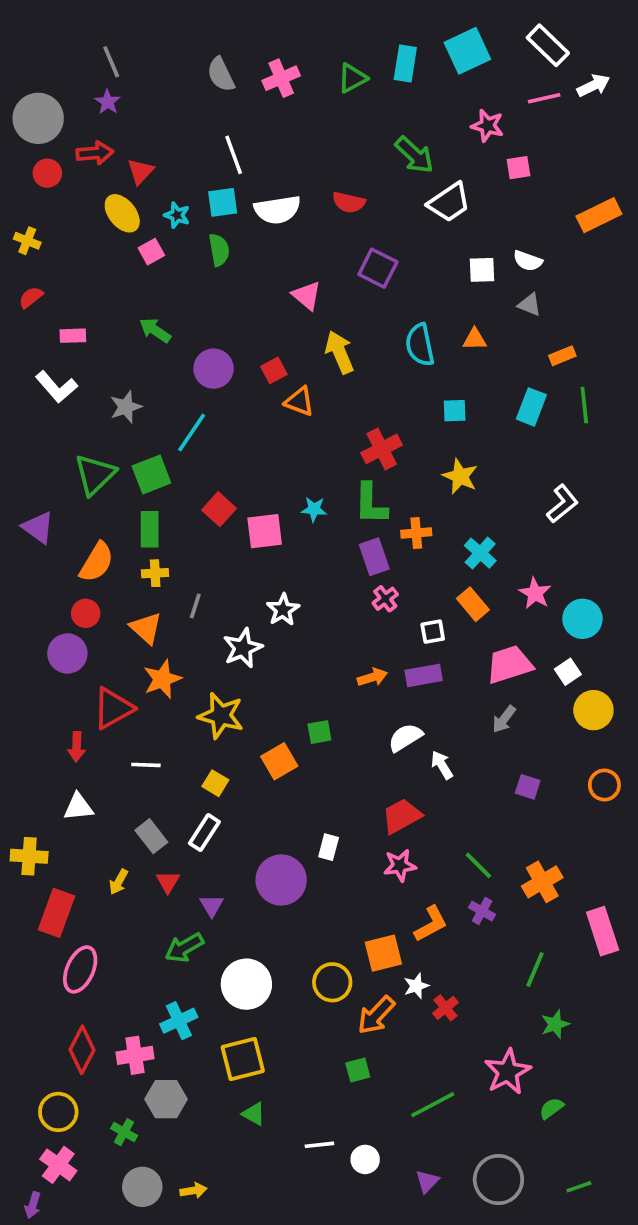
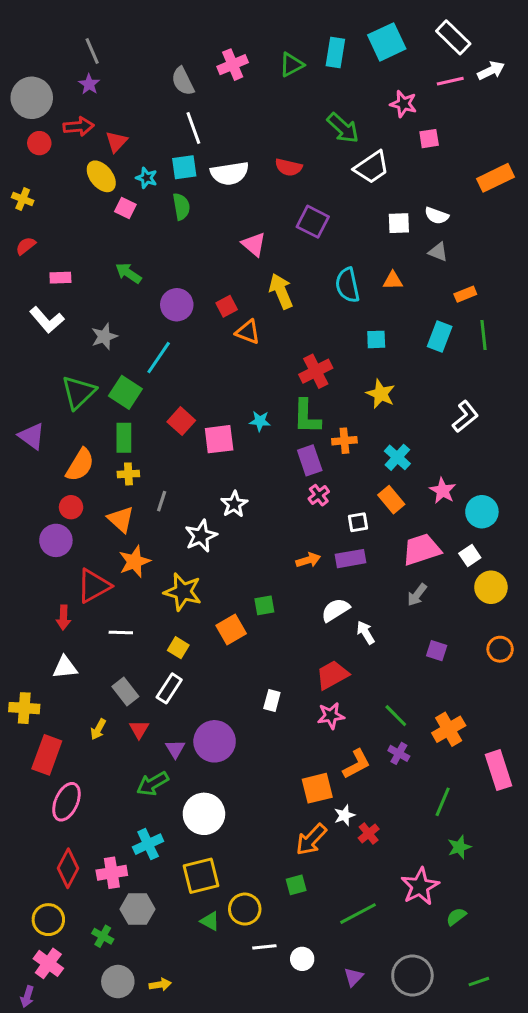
gray semicircle: (221, 75) -> (183, 81), moved
pink square: (151, 252) -> (125, 208), turned -35
green square: (151, 475) -> (125, 392), turned -36
purple circle: (281, 880) -> (215, 741), moved
yellow circle: (332, 982) -> (245, 909), moved

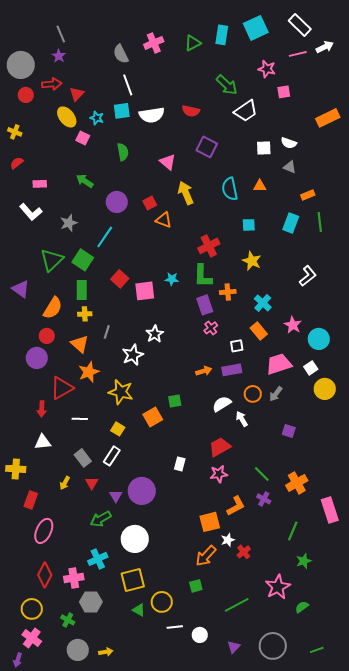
green semicircle: (181, 207) -> (123, 152), moved
orange circle: (500, 649) -> (253, 394), moved
red rectangle: (47, 755) -> (31, 500), size x0.7

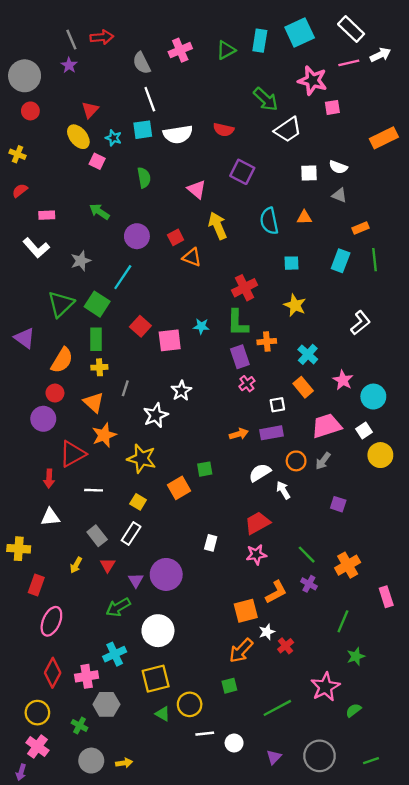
pink star: (267, 69) -> (312, 81), size x1.4
red arrow: (52, 84) -> (102, 37), moved
pink rectangle: (330, 510) -> (386, 597), size x0.7

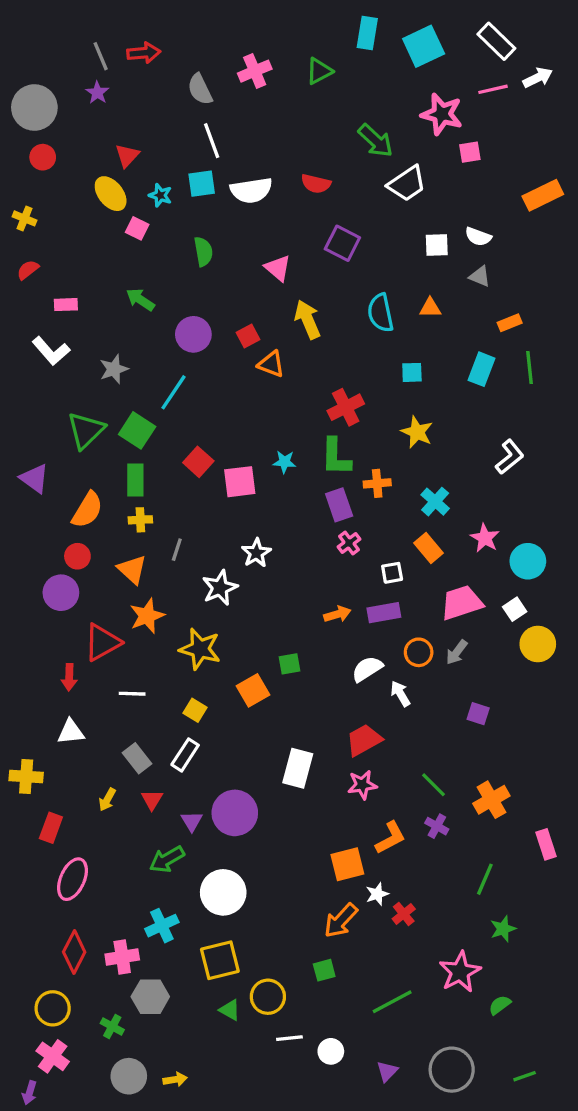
cyan rectangle: (260, 41) -> (367, 33), moved
white rectangle: (211, 543) -> (298, 768), size x1.6

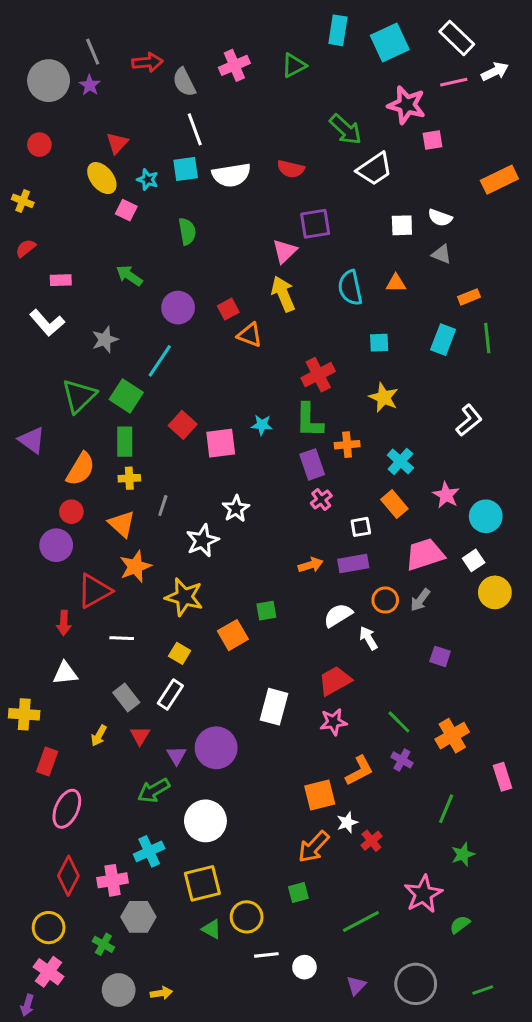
red arrow: (144, 53) -> (148, 62), moved
gray circle: (34, 107) -> (49, 81), moved
purple square: (342, 243) -> (315, 224), turned -36
pink triangle: (278, 268) -> (285, 251), moved, turned 36

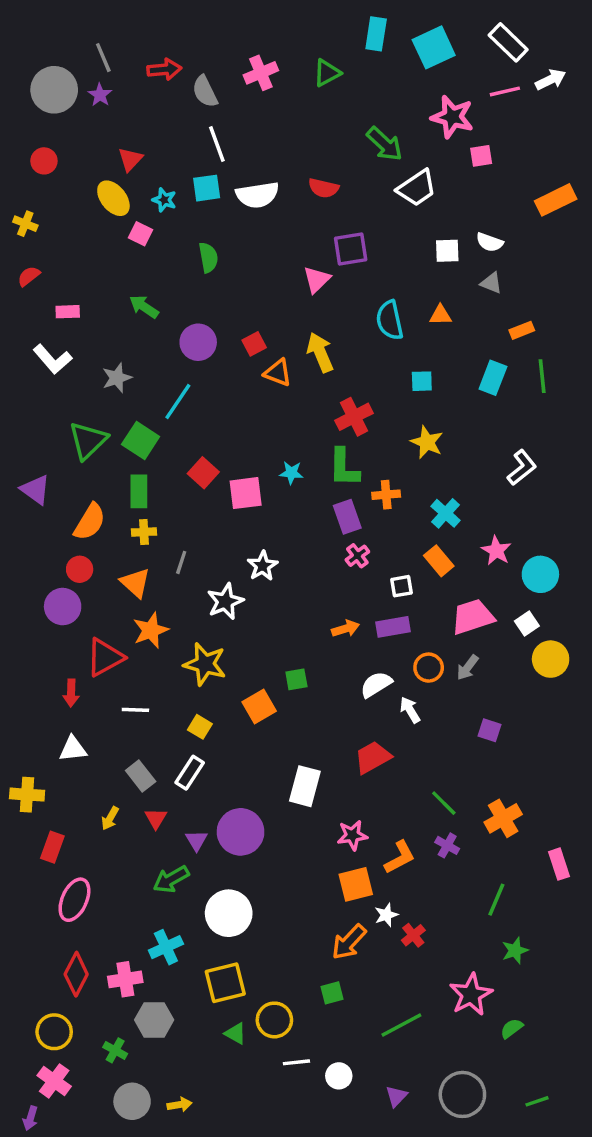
yellow arrow: (283, 294) -> (320, 352), moved
pink star: (333, 722) -> (352, 835), moved

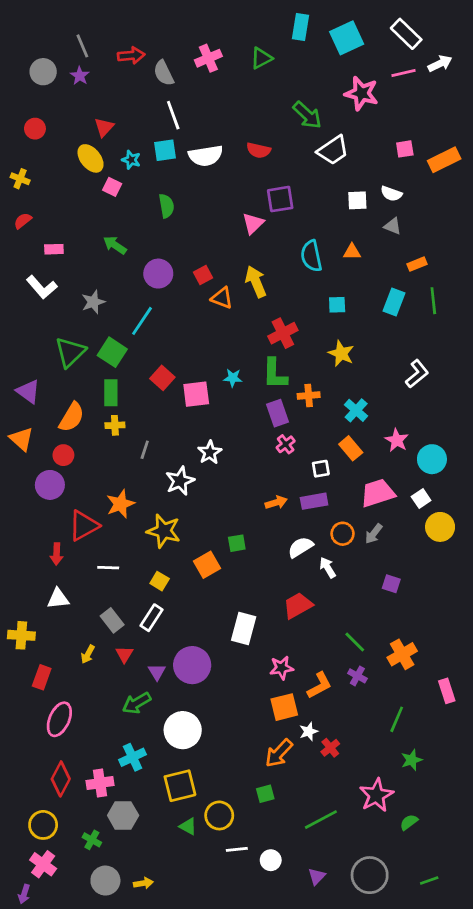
gray circle: (54, 90) -> (43, 72), size x0.7
pink square: (481, 156) -> (405, 149), moved
orange triangle: (135, 583) -> (21, 439), moved

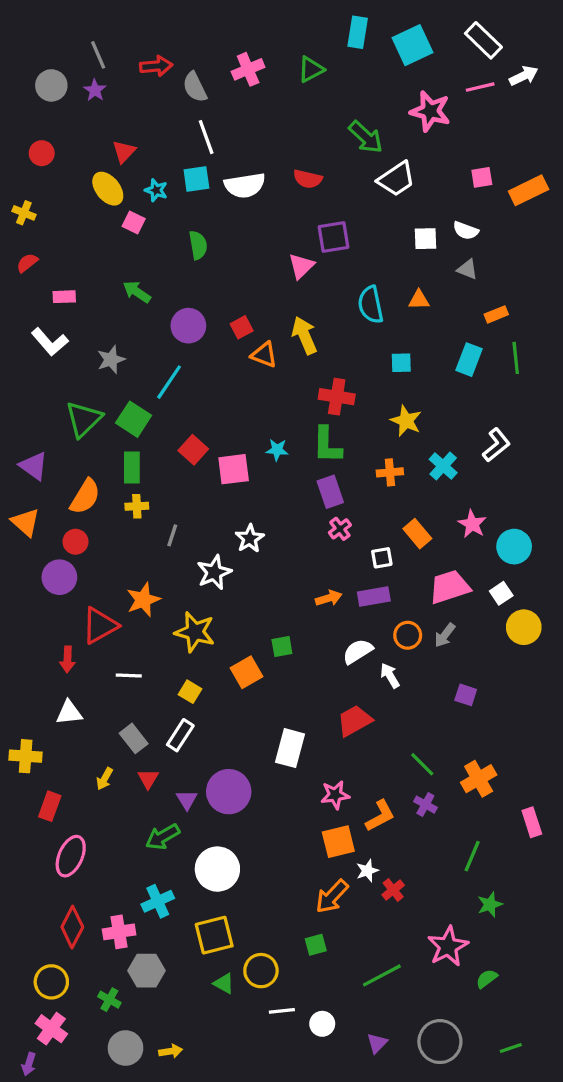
red cross: (283, 333) -> (337, 397), turned 36
orange cross: (309, 395) -> (390, 472), moved
cyan cross: (356, 410) -> (443, 466), moved

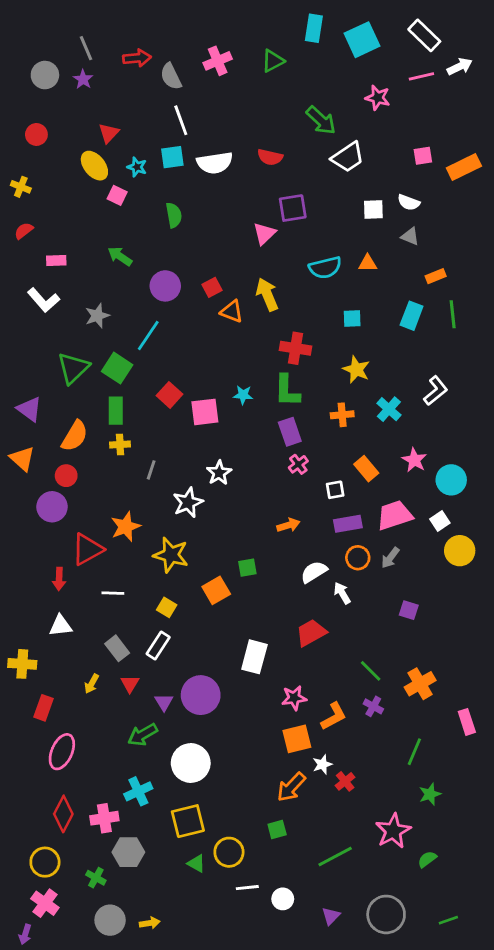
pink star: (430, 111) -> (378, 98), size x0.7
cyan semicircle: (371, 305) -> (325, 268), turned -92
purple rectangle: (374, 597) -> (348, 524), moved

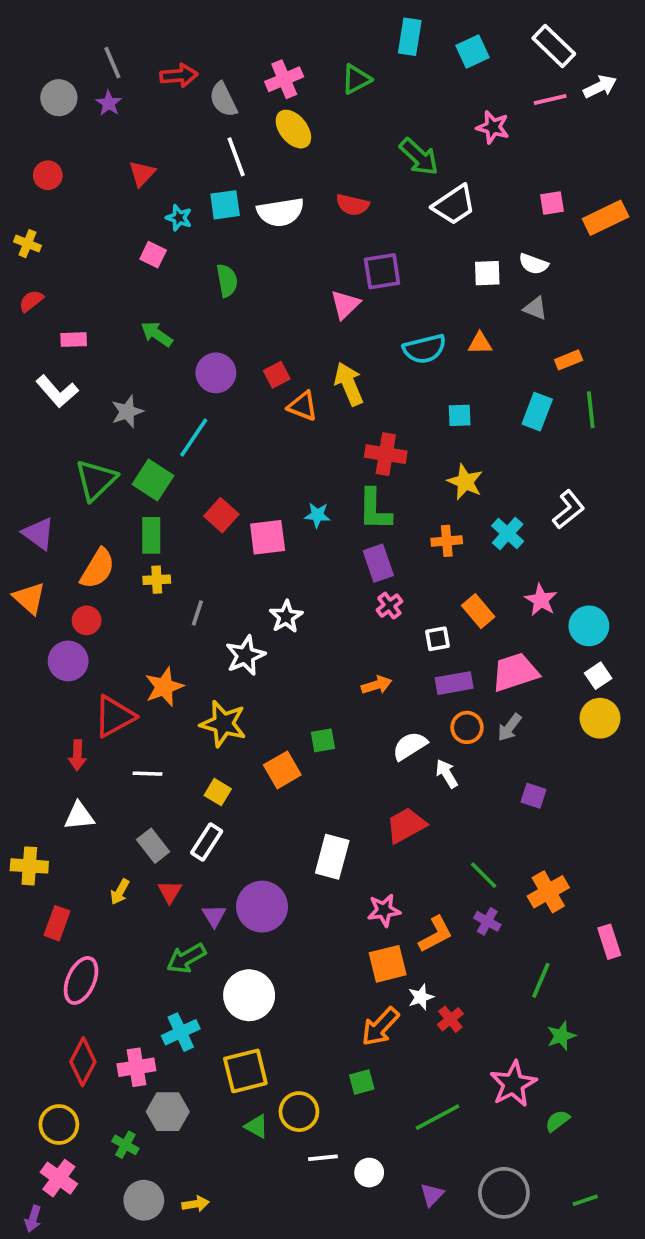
cyan square: (362, 40) -> (473, 52), size x0.7
yellow ellipse: (94, 166) -> (293, 129), moved
white square: (440, 521) -> (598, 676), moved

